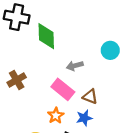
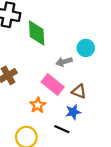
cyan circle: (110, 50) -> (86, 48), moved
orange star: (56, 116) -> (38, 105), moved

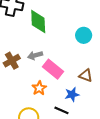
gray arrow: (64, 62) -> (35, 55), moved
brown triangle: (79, 91) -> (86, 75), moved

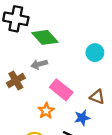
green diamond: (38, 22) -> (45, 37), turned -40
gray arrow: (35, 55) -> (39, 64), moved

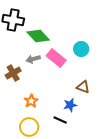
pink rectangle: (61, 90) -> (56, 58), moved
orange star: (46, 111) -> (31, 101), moved

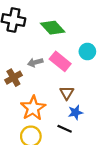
green diamond: (38, 36) -> (53, 28), moved
brown triangle: (83, 87) -> (67, 93), moved, turned 40
orange star: (31, 101) -> (33, 108), size x1.6

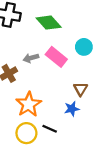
brown triangle: (67, 93) -> (81, 89), moved
black line: (65, 129) -> (50, 129), moved

